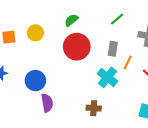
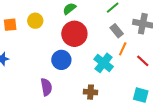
gray rectangle: (113, 49) -> (117, 31), moved, turned -48
blue circle: (35, 81) -> (61, 60), moved

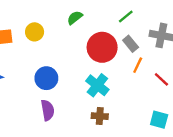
red circle: (74, 34) -> (102, 47), moved
blue circle: (61, 60) -> (46, 78), moved
cyan cross: (104, 63) -> (97, 85), moved

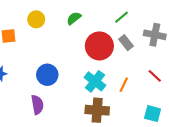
yellow circle: (35, 32) -> (36, 19), moved
orange line: (138, 65) -> (124, 85), moved
purple semicircle: (48, 110) -> (37, 105), moved
brown cross: (100, 116) -> (97, 110), size x1.5

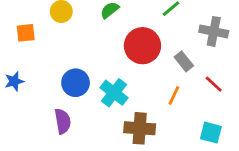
gray rectangle: (126, 43) -> (184, 61), moved
cyan cross: (95, 81) -> (114, 93), moved

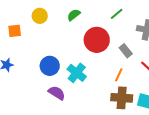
purple semicircle: (63, 121) -> (57, 93), moved, turned -48
brown cross: (140, 128) -> (122, 98), moved

